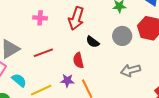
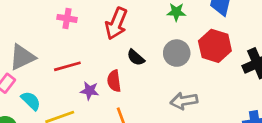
purple star: (67, 81) -> (90, 91), moved

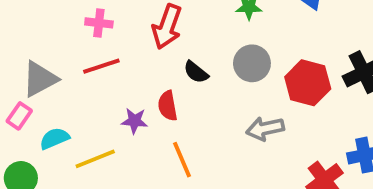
red hexagon: (215, 46) -> (308, 83), moved
red line: (67, 66) -> (101, 66), moved
cyan semicircle: (31, 101) -> (54, 138), turned -65

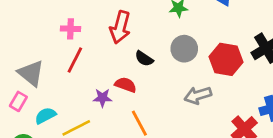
red line: (101, 66) -> (75, 60), turned -40
gray triangle: (40, 79) -> (31, 73), turned -48
red semicircle: (168, 106) -> (126, 85), turned 125

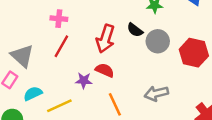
red arrow: (120, 27) -> (105, 39), moved
black semicircle: (144, 59) -> (135, 30), moved
gray arrow: (198, 95) -> (156, 93), moved

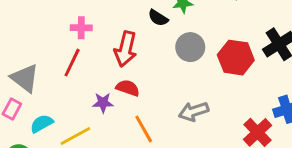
pink cross: (59, 19) -> (81, 28), moved
black semicircle: (135, 30) -> (158, 18), moved

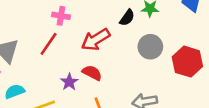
black semicircle: (158, 18) -> (127, 18), turned -96
red arrow: (126, 49) -> (96, 40), turned 36
purple star: (103, 103) -> (69, 82), turned 30

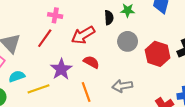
black semicircle: (127, 18) -> (109, 18), turned -40
red semicircle: (92, 73) -> (91, 62), moved
purple star: (69, 82) -> (61, 69), size x1.5

